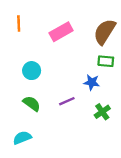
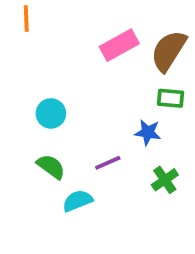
orange line: (19, 23) -> (26, 19), moved
pink rectangle: (61, 32) -> (119, 45), moved
cyan semicircle: (22, 138) -> (77, 201), moved

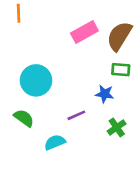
cyan circle: (51, 113) -> (36, 80), size x1.5
green semicircle: (51, 167) -> (24, 118), moved

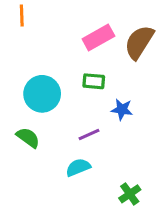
green rectangle: (121, 70) -> (94, 81), moved
green cross: (117, 127) -> (130, 194), moved
cyan semicircle: (55, 142) -> (78, 167), moved

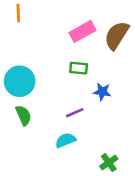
cyan circle: (42, 94) -> (20, 81), moved
green semicircle: (28, 138) -> (24, 115), turned 30

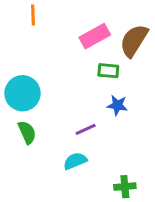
orange line: (18, 13) -> (33, 15), moved
green rectangle: (79, 68) -> (108, 71), moved
green cross: (109, 163) -> (125, 187), turned 30

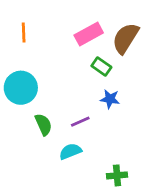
orange line: (33, 15) -> (24, 33), moved
green rectangle: (108, 71) -> (101, 66), turned 30
green semicircle: (27, 132) -> (43, 124), moved

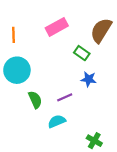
orange line: (24, 33) -> (14, 35), moved
pink rectangle: (89, 34) -> (57, 27), moved
green cross: (117, 175) -> (94, 141), turned 35

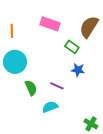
pink rectangle: (57, 27) -> (50, 24), turned 48
purple line: (65, 97) -> (57, 86), turned 48
green cross: (94, 141) -> (91, 124), moved

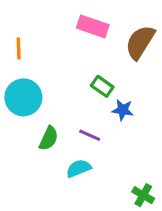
pink rectangle: (50, 24) -> (93, 26), moved
green rectangle: (72, 47) -> (102, 86), moved
green semicircle: (31, 88) -> (49, 138), turned 49

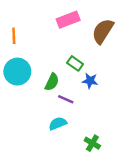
pink rectangle: (93, 26) -> (68, 20), turned -40
green semicircle: (49, 138) -> (52, 82), moved
green cross: (143, 195) -> (92, 143), moved

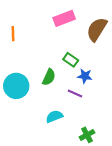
cyan circle: (17, 72) -> (16, 86), moved
purple line: (66, 99) -> (75, 94), moved
green cross: (92, 143) -> (87, 135), turned 32

